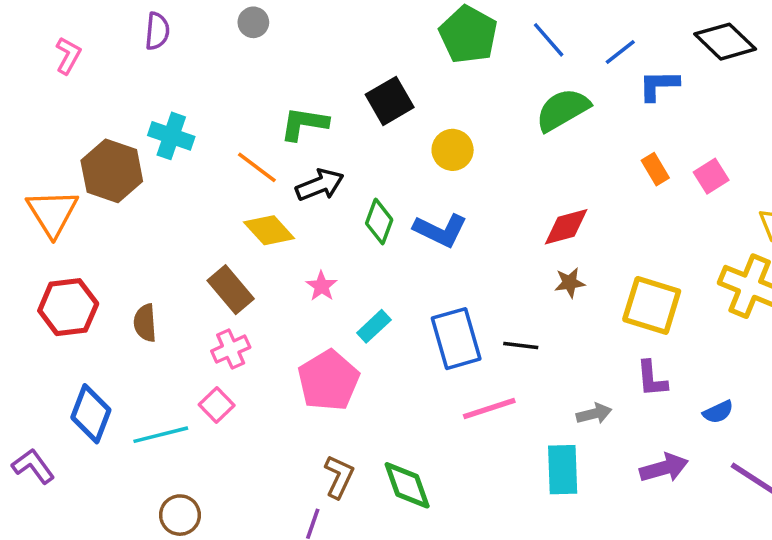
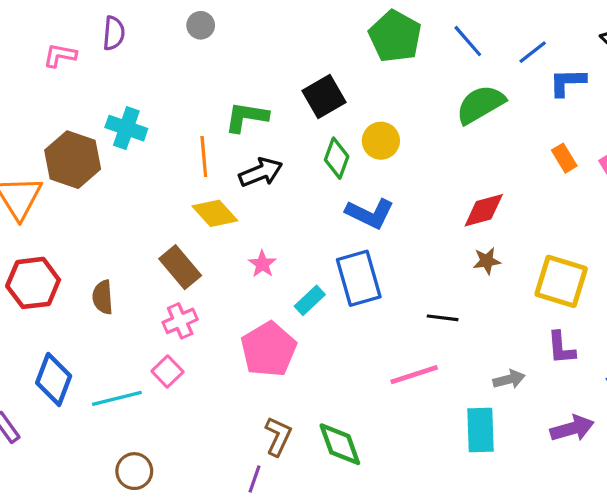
pink L-shape: (68, 56) -> (60, 55), moved, turned -108
orange line: (257, 167) -> (204, 157), turned 48
green diamond: (379, 222) -> (337, 158), moved
blue rectangle: (456, 339) -> (359, 278), moved

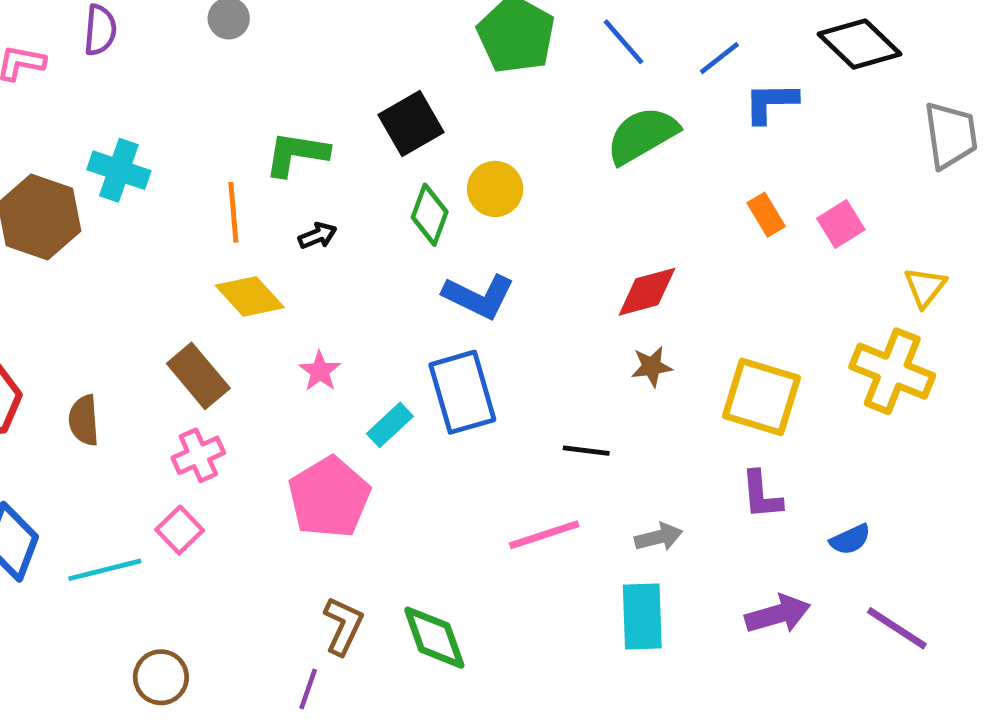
black arrow: (261, 172) -> (317, 236), size x0.6
gray arrow: (509, 379) -> (659, 537), moved
brown circle: (134, 471) -> (161, 677), moved

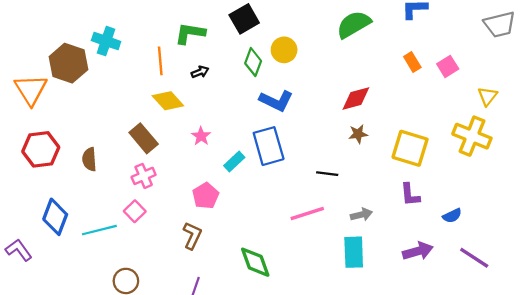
gray trapezoid: (951, 135) -> (500, 24), turned 84
pink pentagon: (329, 497) -> (206, 196), size x0.7
brown L-shape: (343, 626) -> (192, 236), moved

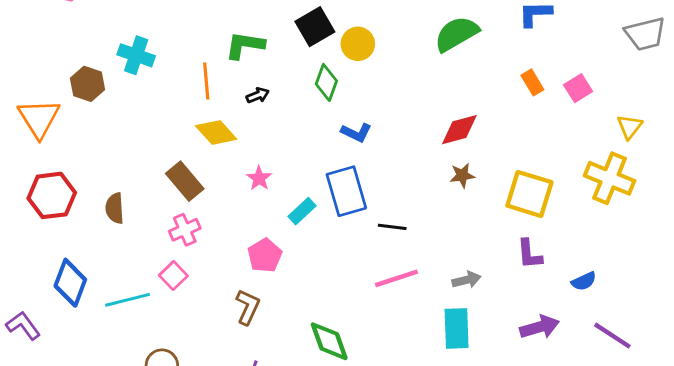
yellow circle: (284, 50) -> (358, 44), moved
brown hexagon: (68, 63) -> (88, 84), size x0.7
blue L-shape: (276, 101) -> (356, 132), size x0.7
black line: (327, 174) -> (392, 227), moved

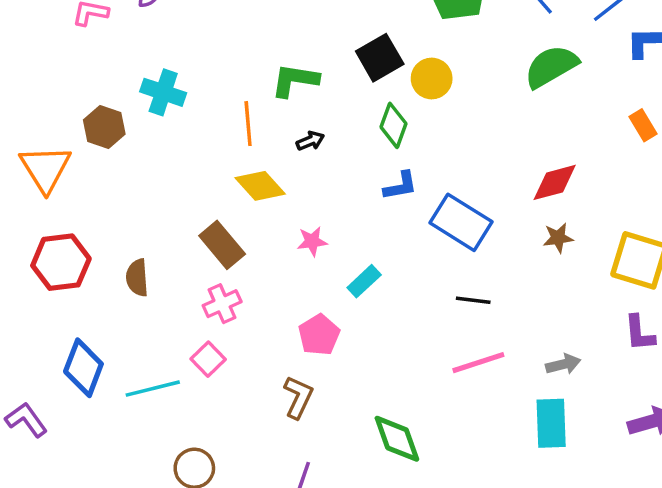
blue L-shape: (356, 132) -> (400, 186), moved, turned -36
pink star: (259, 178) -> (312, 241), turned 30
blue rectangle: (346, 191) -> (461, 222), moved, turned -42

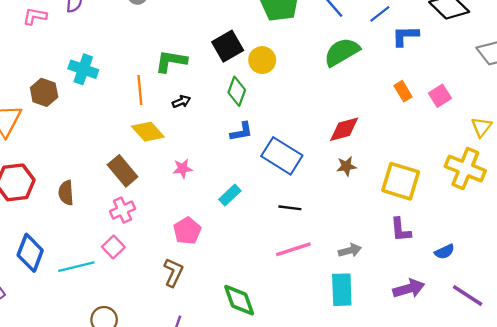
cyan rectangle: (364, 281) -> (230, 195), moved

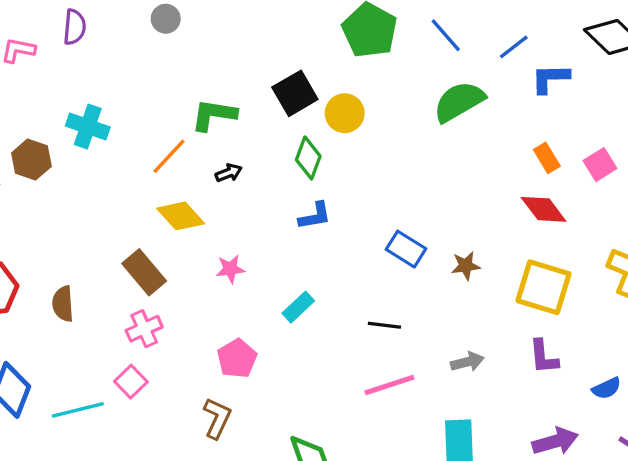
orange line: (140, 90) -> (169, 156), turned 48
red diamond: (344, 129) -> (544, 209), moved, turned 68
blue rectangle: (282, 156) -> (406, 249), moved, size x0.7
gray arrow: (350, 250) -> (467, 362), moved

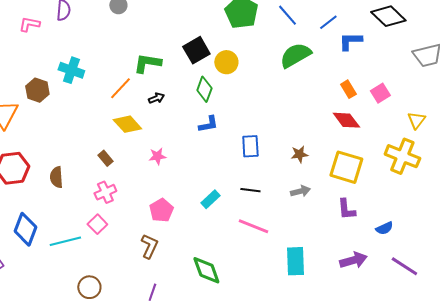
blue rectangle: (406, 249) -> (250, 146), moved, turned 55
brown rectangle: (144, 272) -> (105, 158), size x0.6
cyan rectangle: (298, 307) -> (210, 199), moved
gray arrow: (467, 362) -> (300, 191), moved
pink line: (389, 385) -> (253, 226), turned 40

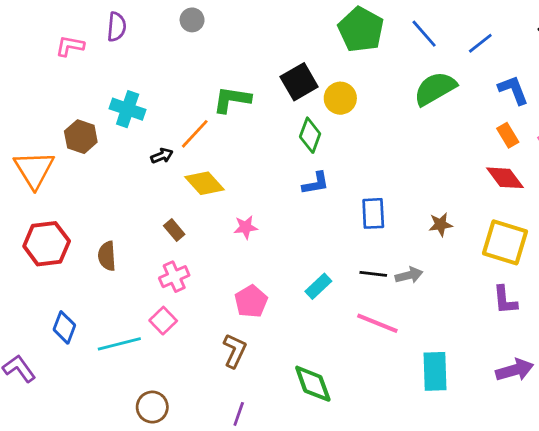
blue L-shape: (350, 41) -> (513, 90), moved, turned 70
black arrow: (156, 98) -> (162, 156), moved
gray arrow: (300, 191) -> (409, 275), moved
blue diamond: (25, 229) -> (64, 327), size x0.7

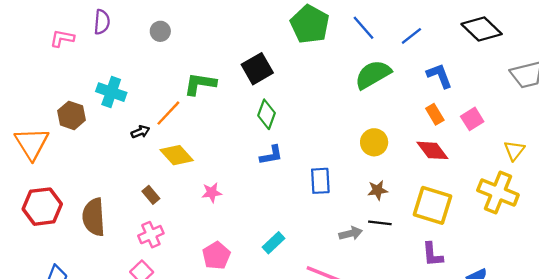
gray circle: (192, 20) -> (160, 31), moved
yellow circle: (340, 98) -> (374, 142), moved
brown semicircle: (107, 256) -> (94, 217), size x1.5
black line: (373, 274) -> (380, 223), moved

